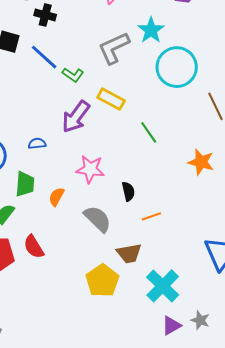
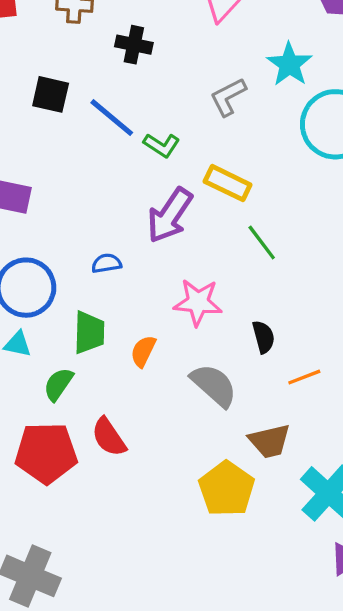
black cross: (45, 15) -> (134, 45), moved
gray L-shape: (114, 48) -> (228, 97), size x0.7
green line: (149, 132) -> (262, 242), moved

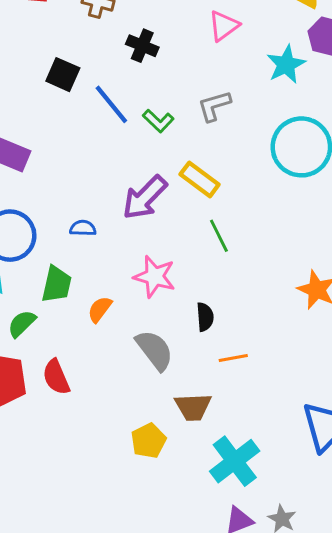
cyan star: (289, 64) -> (286, 64), moved
green L-shape: (162, 145) -> (158, 121), moved
yellow pentagon: (227, 489) -> (148, 441), size x0.7

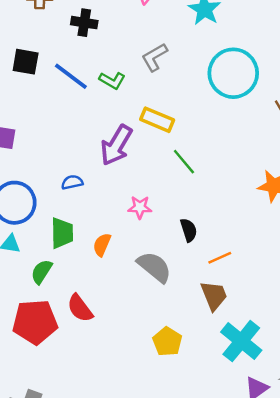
pink star: (155, 277) -> (140, 207), size x0.7
brown trapezoid: (193, 407) -> (214, 296), moved, turned -96

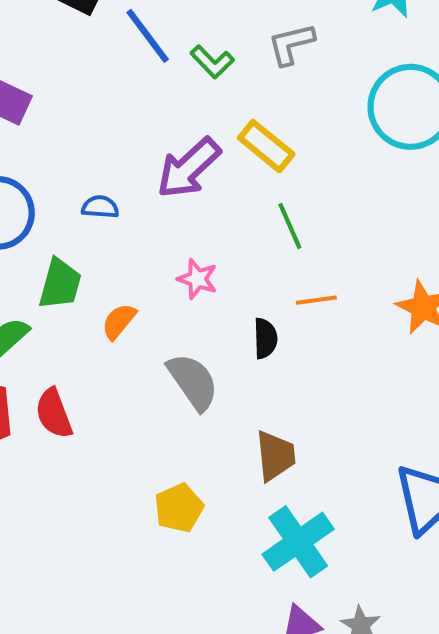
orange line: (220, 258) -> (316, 300), moved

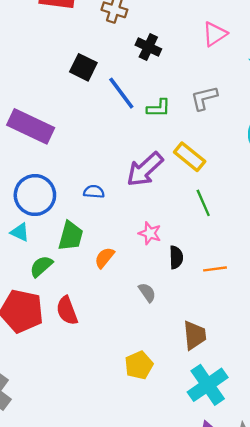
green L-shape: (212, 62) -> (159, 108), turned -45
orange line: (316, 300) -> (215, 269), moved
black semicircle: (265, 338) -> (176, 257), moved
gray semicircle: (193, 382) -> (147, 292), size x0.6

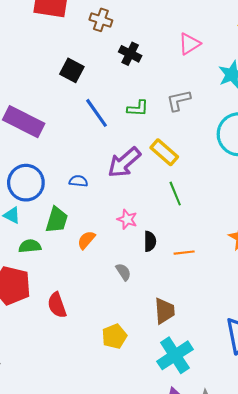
blue line: (121, 93) -> (97, 113), moved
green semicircle: (41, 266) -> (30, 246), turned 35
red semicircle: (67, 311) -> (57, 305), moved

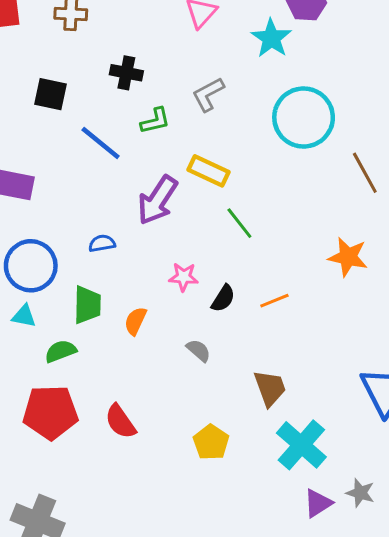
black cross: (130, 54) -> (126, 73), moved
black semicircle: (150, 241) -> (223, 298), turned 48

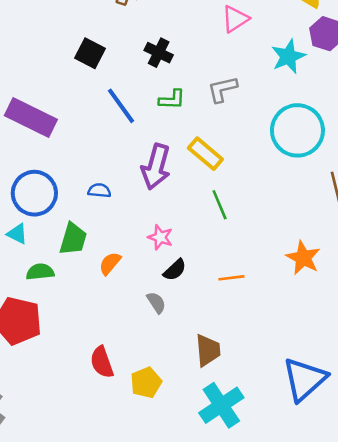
purple arrow: (158, 200) -> (156, 167), turned -33
black semicircle: (223, 298) -> (175, 270), moved
red semicircle: (120, 422) -> (102, 362), moved

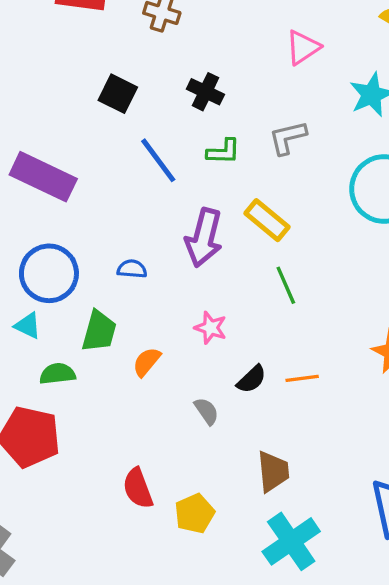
black semicircle: (175, 270) -> (252, 379), moved

